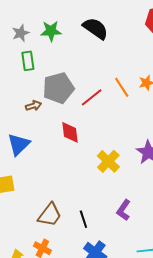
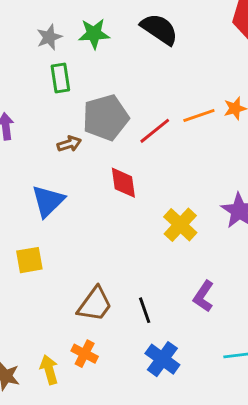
orange line: (122, 87) -> (199, 116), turned -75

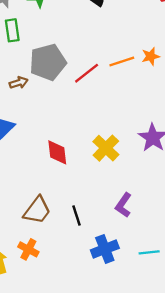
red diamond: (123, 183) -> (57, 152), moved
blue cross: (162, 359) -> (105, 249), moved, turned 32

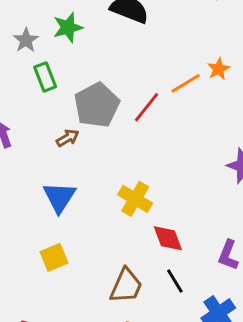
yellow cross: (106, 148) -> (135, 199), moved
red diamond: (57, 152) -> (168, 238), moved

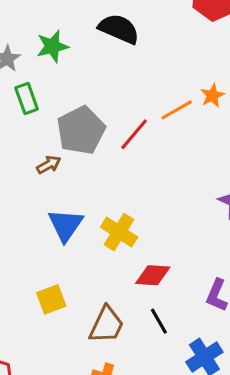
blue triangle: (59, 197) -> (66, 225), moved
red diamond: (168, 238) -> (153, 275), turned -68
yellow square: (54, 257) -> (51, 299), moved

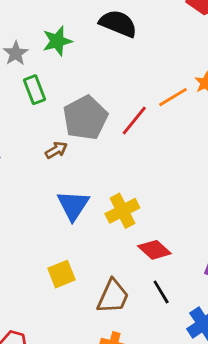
yellow cross: (119, 232) -> (122, 211), turned 32
red diamond: (153, 275) -> (154, 250), turned 40

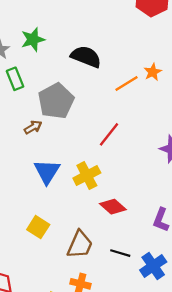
black semicircle: (118, 24) -> (86, 57), moved
red line: (134, 120) -> (109, 134), moved
yellow square: (61, 274) -> (38, 227), turned -35
black line: (161, 292) -> (120, 253), moved, turned -42

